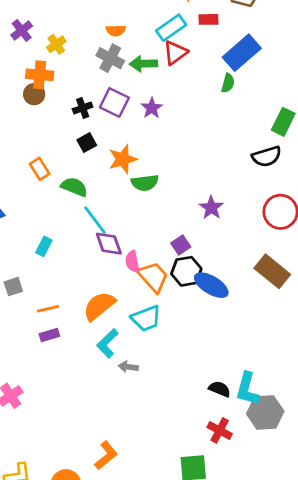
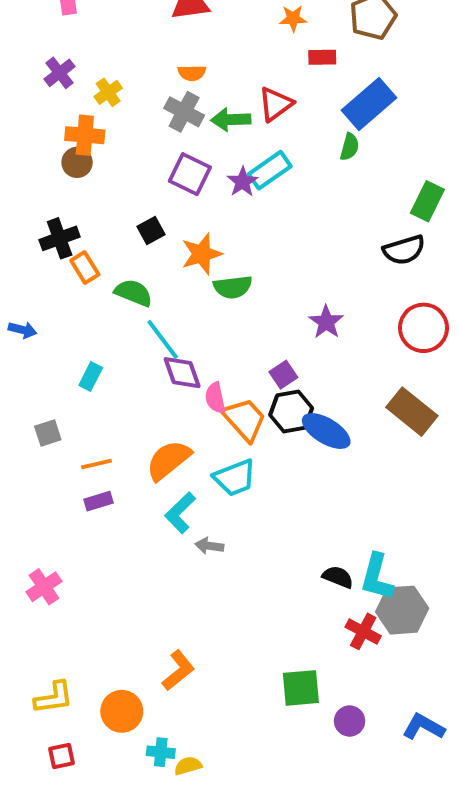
cyan rectangle: (171, 28) -> (270, 170), moved
black cross: (83, 108) -> (60, 238), moved, size x1.4
red cross: (220, 430) -> (363, 631), moved

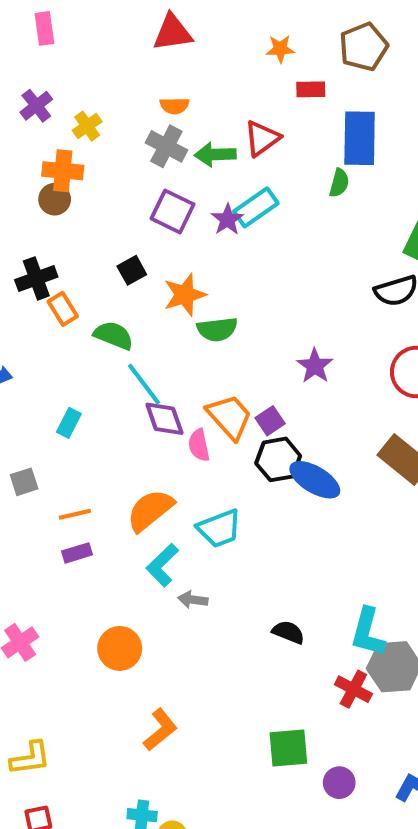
blue rectangle: (369, 104) -> (360, 138), turned -48
orange trapezoid: (244, 419) -> (229, 417), moved
black semicircle: (338, 577) -> (288, 632), moved
orange circle: (122, 711) -> (120, 648), moved

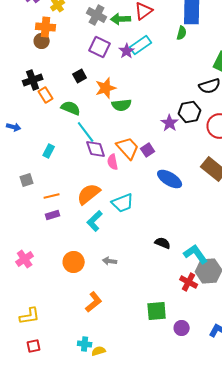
black hexagon: (278, 459) -> (190, 112), moved
gray arrow: (193, 600) -> (110, 261), moved
black semicircle: (288, 632) -> (163, 243), moved
cyan L-shape: (368, 632) -> (196, 254), turned 130

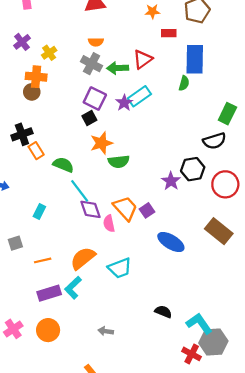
black square: (80, 76) -> (89, 118), moved
purple rectangle: (53, 215) -> (49, 293), moved, size x1.5
cyan L-shape: (95, 221) -> (73, 288), moved
orange circle: (74, 262) -> (48, 330), moved

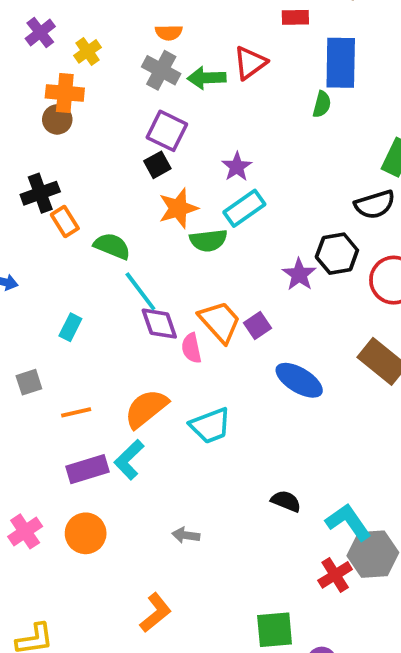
cyan rectangle: (139, 96) -> (244, 208), moved
purple star: (124, 103) -> (237, 167), moved
red cross: (192, 354) -> (335, 575), turned 30

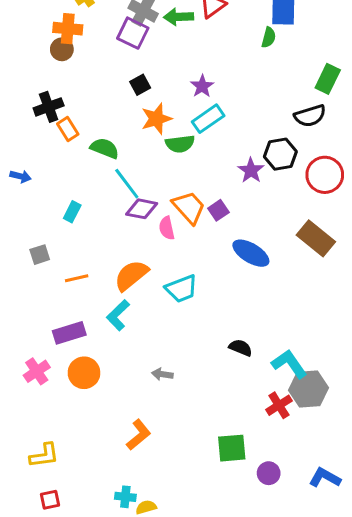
purple square: (167, 131) -> (133, 33), moved
purple diamond: (159, 324) -> (142, 209), turned -60
purple rectangle: (87, 469) -> (69, 333), moved

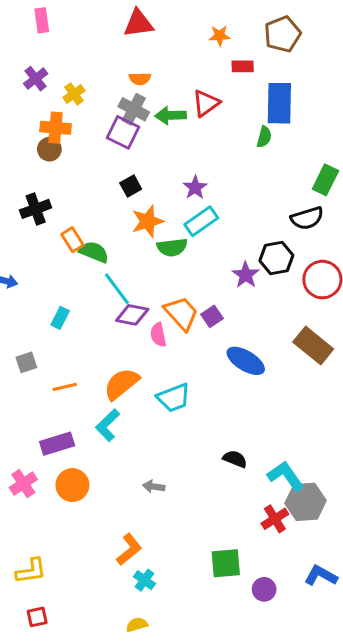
orange rectangle: (68, 129) -> (72, 240), moved
blue L-shape: (325, 478) -> (321, 576), moved
cyan cross: (125, 497) -> (144, 580), moved, turned 30

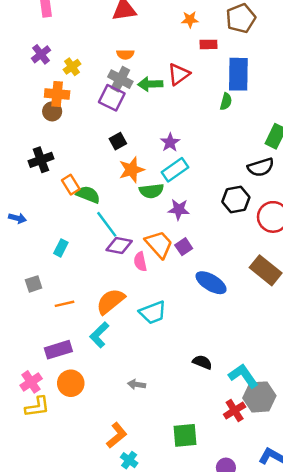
purple star: (246, 275) -> (179, 209), moved, turned -30
green square: (226, 563) -> (185, 435), moved
yellow L-shape: (31, 571) -> (37, 407), moved

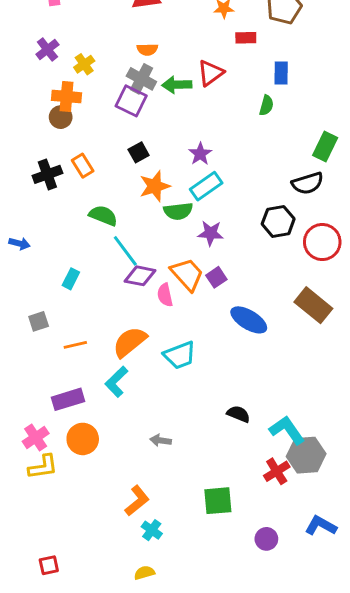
blue rectangle: (238, 74) -> (281, 73), size x0.6
orange rectangle: (71, 185) -> (83, 166), moved

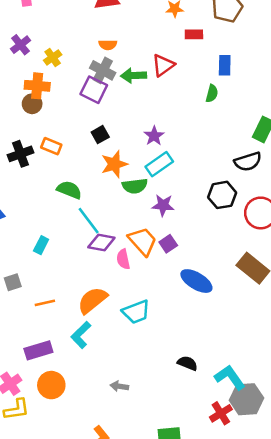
orange rectangle: (83, 166) -> (51, 146), turned -36

